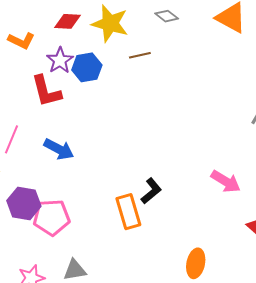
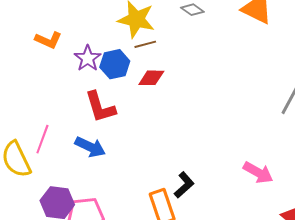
red diamond: (67, 21) -> (151, 78), moved
brown line: (140, 55) -> (145, 44), moved
red L-shape: (46, 91) -> (100, 107), moved

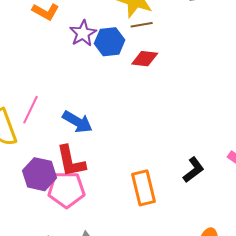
red L-shape: (100, 107) -> (71, 161), moved
black L-shape: (184, 185) -> (194, 170), moved

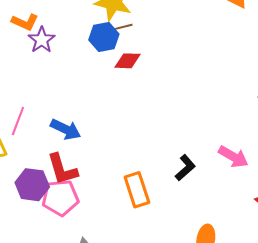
purple star: (83, 33) -> (42, 40), moved
blue hexagon: (110, 42) -> (104, 37), moved

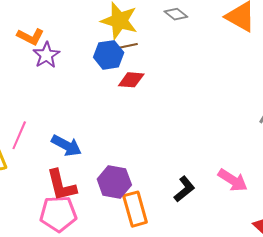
purple hexagon: (32, 185) -> (114, 182), moved

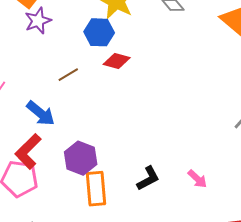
brown line: (127, 46) -> (68, 75), moved, turned -30
pink arrow: (233, 180) -> (197, 179), size x0.7
red L-shape: (61, 185) -> (28, 151), turned 48

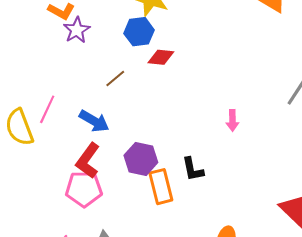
black L-shape: (148, 178) -> (193, 169), moved, turned 116
pink arrow: (197, 179) -> (232, 120), moved, turned 55

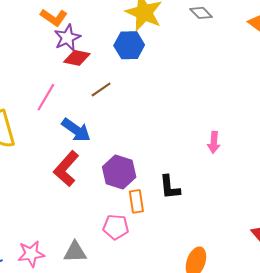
red diamond: (161, 57) -> (77, 58), moved
pink line: (47, 109) -> (46, 97), moved
orange rectangle: (161, 187) -> (136, 201), size x0.7
pink pentagon: (84, 189) -> (116, 227), moved, size x0.7

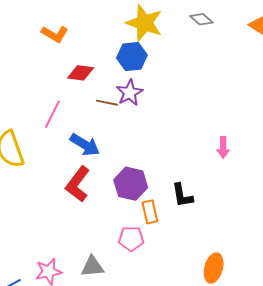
purple star: (67, 38) -> (130, 93), moved
brown line: (101, 90) -> (107, 103), turned 50

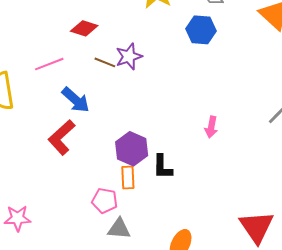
blue hexagon: (132, 57) -> (201, 30), moved
pink line: (52, 114) -> (49, 64), turned 32
purple hexagon: (131, 184) -> (132, 149), moved
gray triangle: (92, 267) -> (119, 229), moved

